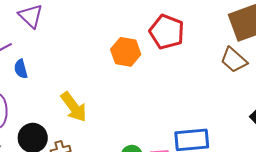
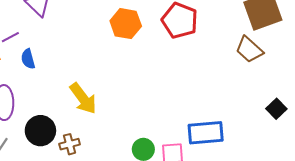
orange hexagon: (126, 52) -> (126, 24), moved

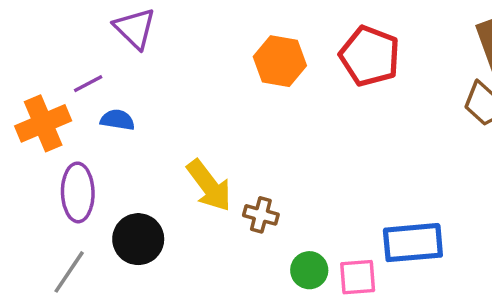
blue semicircle: (28, 59) -> (117, 120), turned 114
brown cross: (70, 144) -> (261, 215), moved, turned 30

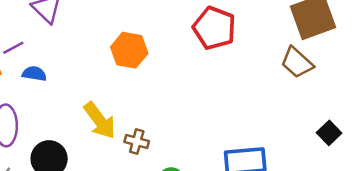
orange hexagon: (280, 61) -> (129, 50), moved

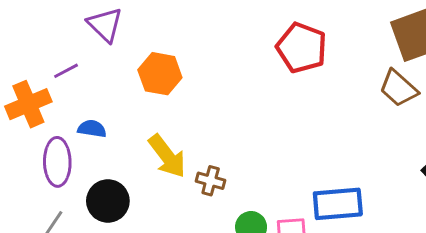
orange hexagon: (129, 50) -> (160, 74), moved
blue semicircle: (34, 74) -> (92, 129), moved

